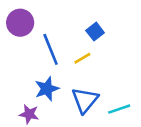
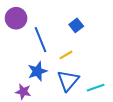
yellow line: (82, 58) -> (66, 55), moved

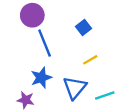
purple circle: (16, 18) -> (32, 15), moved
yellow line: (66, 55) -> (90, 60), moved

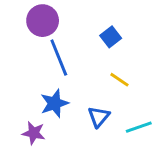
yellow line: (90, 60) -> (119, 80), turned 64
blue triangle: (75, 88) -> (99, 117), size x0.7

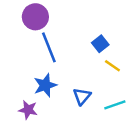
blue square: (111, 37) -> (100, 44), moved
yellow line: (119, 80) -> (112, 66), moved

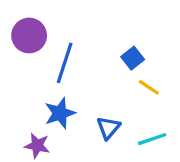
purple circle: (35, 17) -> (29, 35), moved
blue line: (49, 47) -> (65, 63), turned 40

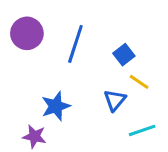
blue line: (65, 63) -> (75, 44), moved
blue triangle: (108, 128) -> (115, 100), moved

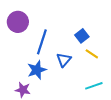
blue line: (75, 44) -> (42, 42), moved
blue triangle: (115, 100) -> (64, 60), moved

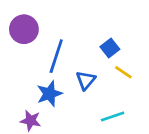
cyan line: (94, 86) -> (113, 117), moved

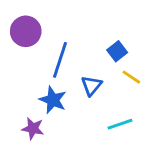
blue star: (49, 94) -> (53, 100), turned -30

